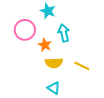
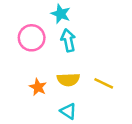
cyan arrow: (64, 33) -> (68, 40), moved
orange star: (45, 45) -> (38, 87), moved

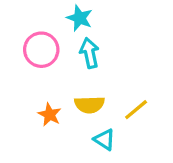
yellow line: (104, 83) -> (136, 110), turned -66
cyan triangle: (68, 111) -> (104, 140), moved

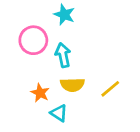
cyan arrow: (90, 53) -> (63, 55), moved
cyan triangle: (104, 140) -> (59, 113), moved

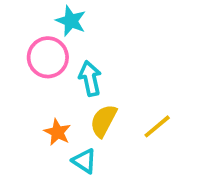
cyan star: (64, 15) -> (71, 21), moved
yellow semicircle: (72, 85) -> (103, 121), turned 120

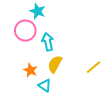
yellow line: (157, 126) -> (94, 67), moved

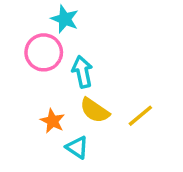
yellow semicircle: (55, 64) -> (95, 110), turned -84
yellow line: (94, 67) -> (140, 116), moved

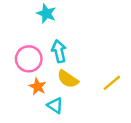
pink circle: (44, 52) -> (29, 59), moved
yellow line: (140, 116) -> (112, 83), moved

